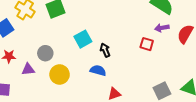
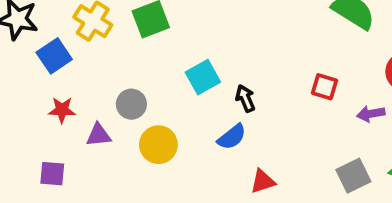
purple arrow: (162, 28) -> (371, 114), moved
blue semicircle: (98, 70) -> (232, 137), turned 126

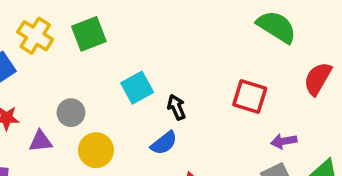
red square: (324, 87) -> (250, 97), size x1.4
purple arrow: (371, 114) -> (284, 141), moved

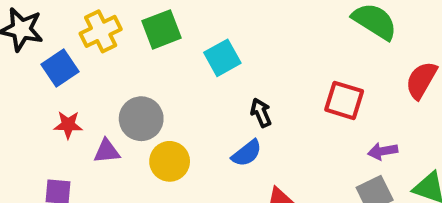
yellow cross: (35, 36) -> (101, 31), turned 32
cyan square: (137, 88) -> (222, 58), moved
gray circle: (71, 113) -> (141, 119), size x1.4

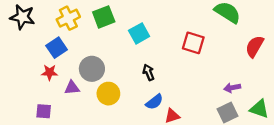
blue square: (60, 68) -> (57, 48), moved
red square: (344, 100) -> (193, 43), moved
black arrow: (261, 113) -> (148, 72), moved
blue semicircle: (247, 153) -> (154, 102), moved

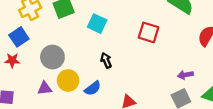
cyan square: (139, 33) -> (97, 24), turned -36
purple triangle: (72, 88) -> (45, 88), moved
blue semicircle: (154, 102) -> (93, 88), moved

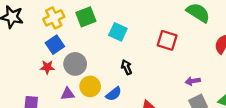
blue square: (19, 37) -> (55, 45), moved
red star: (12, 60) -> (47, 67), moved
purple arrow: (185, 75) -> (193, 81), moved

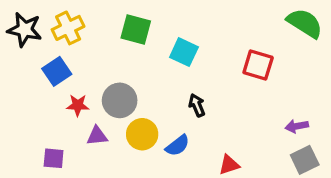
green square: (86, 17) -> (136, 30), turned 36
yellow cross: (54, 18) -> (68, 28), moved
blue square: (55, 45) -> (57, 71), moved
purple triangle: (68, 94) -> (97, 136), moved

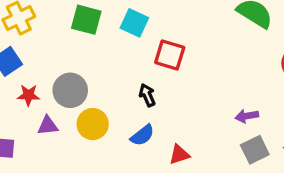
cyan square: (184, 52) -> (134, 23), moved
red square: (258, 65) -> (170, 55), moved
blue semicircle: (178, 145) -> (142, 135), moved

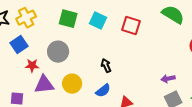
red square: (170, 55) -> (131, 26), moved
gray circle: (70, 90) -> (58, 52), moved
purple triangle: (48, 126) -> (44, 85), size x1.5

